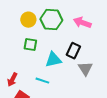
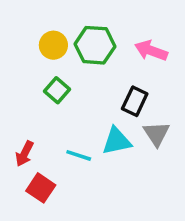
green square: (30, 45) -> (57, 90), turned 32
cyan triangle: (53, 60) -> (117, 141), moved

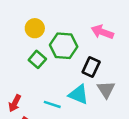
green hexagon: (95, 45) -> (64, 46), moved
cyan triangle: (117, 141) -> (79, 94), turned 35

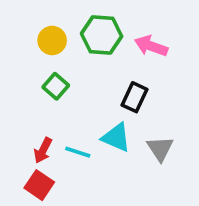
green hexagon: (64, 46) -> (102, 35), moved
gray triangle: (106, 89) -> (160, 148), moved
red arrow: (15, 103) -> (43, 150), moved

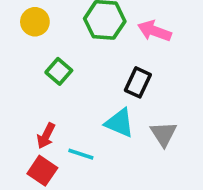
yellow circle: (52, 40) -> (35, 22), moved
cyan line: (78, 152) -> (81, 154), moved

